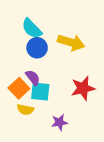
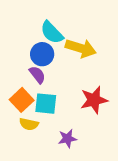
cyan semicircle: (32, 29) -> (52, 32), moved
purple semicircle: (33, 78) -> (37, 75), moved

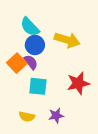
cyan semicircle: (52, 32) -> (30, 27), moved
orange square: (22, 100) -> (17, 63), moved
yellow semicircle: (29, 124) -> (27, 117), moved

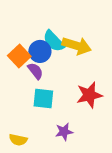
cyan semicircle: (30, 27) -> (54, 41), moved
orange square: (17, 63) -> (19, 56), moved
yellow semicircle: (27, 117) -> (18, 140), moved

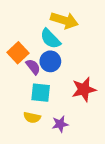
yellow arrow: (77, 46) -> (64, 20), moved
blue circle: (40, 51) -> (50, 61), moved
yellow semicircle: (18, 140) -> (32, 118), moved

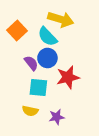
orange square: (18, 53) -> (17, 31), moved
red star: (84, 89) -> (68, 77), moved

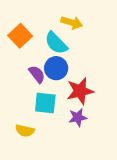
yellow arrow: (61, 19) -> (72, 23), size x0.7
yellow semicircle: (30, 111) -> (25, 131), moved
purple star: (57, 117) -> (78, 117), moved

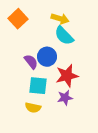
orange square: (20, 36) -> (18, 19), moved
cyan semicircle: (56, 43) -> (64, 36), moved
yellow semicircle: (25, 131) -> (33, 108), moved

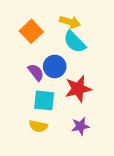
orange square: (18, 19) -> (31, 31), moved
purple star: (65, 98) -> (80, 126), moved

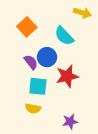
yellow arrow: (70, 22) -> (82, 13), moved
purple star: (80, 126) -> (70, 122), moved

